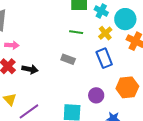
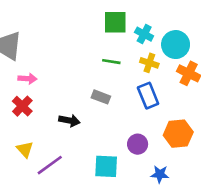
yellow cross: (105, 33) -> (149, 63), turned -32
black arrow: (30, 69) -> (69, 121), moved

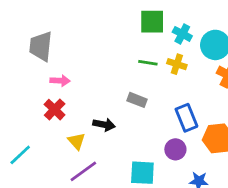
yellow cross: (149, 63) -> (177, 64), moved
blue rectangle: (148, 96) -> (186, 118), moved
yellow triangle: (25, 149) -> (77, 141), moved

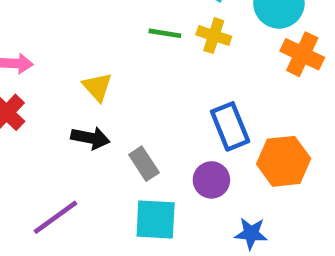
gray rectangle: (137, 100) -> (144, 164), moved, turned 36
yellow triangle: (77, 141) -> (97, 87), moved

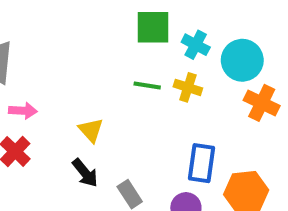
blue rectangle: (230, 126) -> (201, 163), turned 30
black arrow: (90, 138) -> (85, 173), turned 40

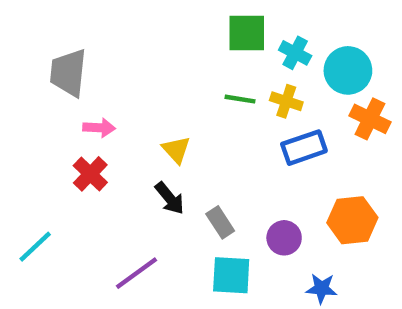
blue rectangle: (201, 163) -> (304, 148), moved, turned 63

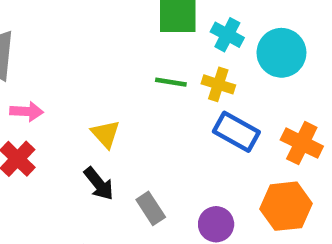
orange cross: (370, 119) -> (302, 143), moved
blue rectangle: (304, 148) -> (236, 132), turned 48

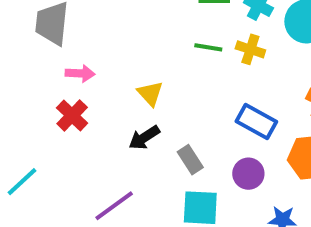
blue rectangle: (236, 132) -> (256, 122), moved
black arrow: (99, 184) -> (144, 138), turned 96

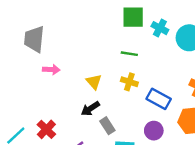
yellow cross: (250, 49) -> (129, 82), moved
red cross: (72, 116) -> (46, 129), moved
gray rectangle: (190, 160) -> (107, 126), moved

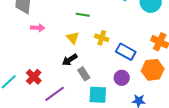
green line: (129, 54) -> (83, 15), moved

